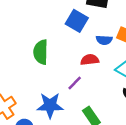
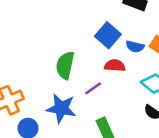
blue square: (77, 21) -> (108, 35), moved
green semicircle: (41, 52) -> (65, 65), moved

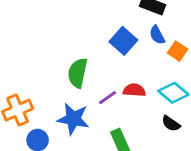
blue semicircle: (135, 47) -> (157, 35), moved, turned 48
red semicircle: (115, 66) -> (134, 90), moved

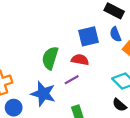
blue square: (123, 41) -> (89, 36), turned 30
red semicircle: (134, 90) -> (80, 60), moved

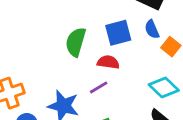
green semicircle: (50, 58) -> (76, 42), moved

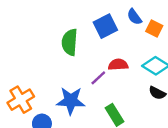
red semicircle: (108, 62) -> (118, 65), moved

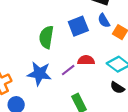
blue star: (71, 101) -> (39, 74), moved

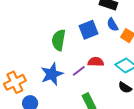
blue star: (39, 74) -> (52, 74), turned -30

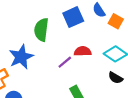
blue star: (52, 74) -> (21, 57), moved

